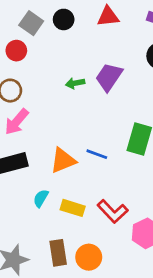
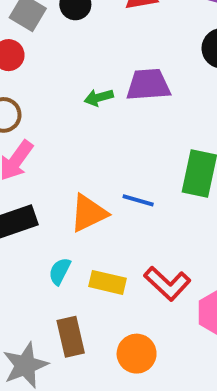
purple trapezoid: (109, 77) -> (148, 85), turned 56
brown rectangle: (58, 253) -> (71, 337), moved

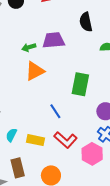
blue line: (138, 200) -> (55, 111), moved, turned 42
orange triangle: (89, 213) -> (35, 71), moved

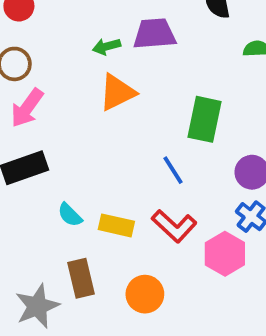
blue line: (55, 111) -> (173, 170), moved
cyan semicircle: (11, 135) -> (70, 215), turned -72

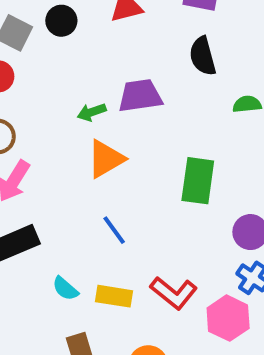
blue line: (173, 170) -> (114, 230), moved

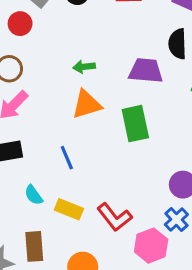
purple trapezoid: (140, 96) -> (146, 71), moved
green rectangle: (198, 181) -> (135, 124), moved, turned -33
blue line: (114, 230) -> (67, 158), moved

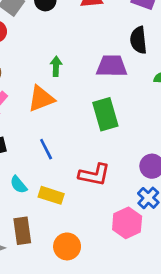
green arrow: (84, 67) -> (56, 66), turned 102
orange triangle: (87, 104) -> (41, 99), moved
red L-shape: (115, 217) -> (94, 175), moved, turned -36

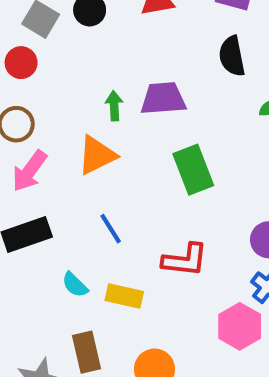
purple trapezoid: (112, 66) -> (163, 99), moved

